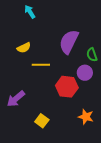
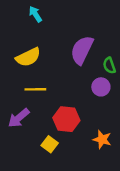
yellow semicircle: (24, 48) -> (28, 57), size x1.5
yellow line: (41, 65) -> (35, 89), moved
red hexagon: (67, 87) -> (66, 119), moved

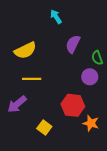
cyan arrow: (35, 14) -> (56, 17), moved
purple semicircle: (82, 50) -> (73, 44), size x0.7
red hexagon: (66, 119) -> (73, 105), moved

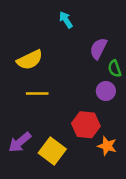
purple semicircle: (73, 44) -> (98, 49), moved
purple arrow: (17, 104) -> (20, 142), moved
yellow square: (44, 127) -> (52, 151), size x1.5

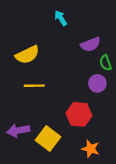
purple semicircle: (98, 49) -> (91, 44), turned -138
purple arrow: (20, 142) -> (18, 130), turned 30
orange star: (107, 146) -> (91, 149), moved

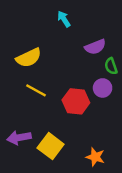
yellow line: (34, 86) -> (36, 90), turned 30
red hexagon: (79, 114) -> (76, 101), moved

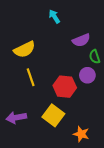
yellow line: (36, 90) -> (31, 77), turned 42
yellow square: (51, 146) -> (53, 115), moved

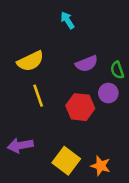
purple semicircle: (81, 40) -> (87, 64), moved
yellow square: (53, 115) -> (66, 161), moved

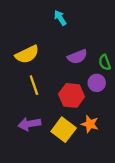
purple arrow: (20, 145) -> (29, 124), moved
yellow square: (66, 161) -> (64, 130), moved
orange star: (101, 166) -> (90, 124), moved

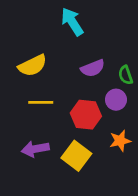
cyan arrow: (60, 18) -> (72, 22), size x1.5
yellow line: (34, 85) -> (41, 102), turned -72
orange star: (90, 124) -> (120, 141), moved, turned -30

